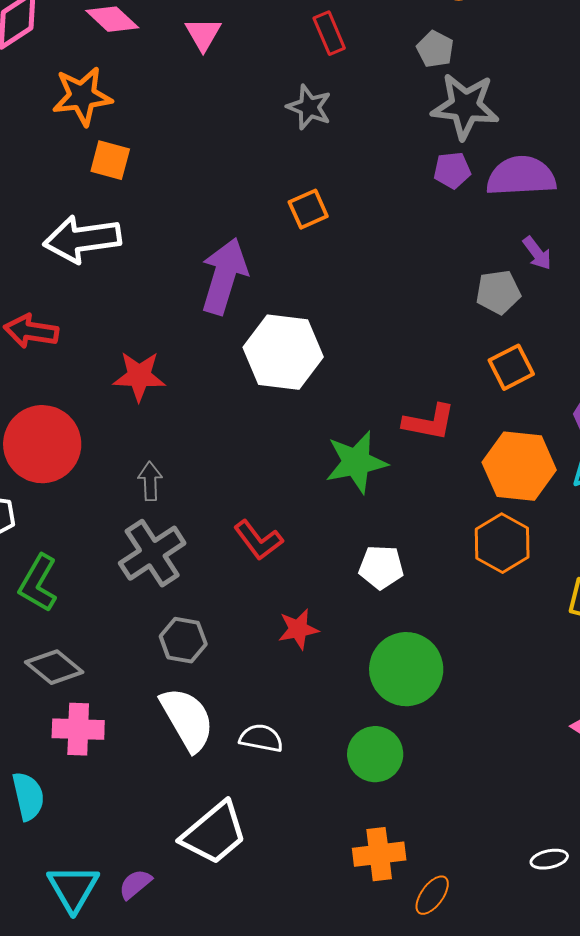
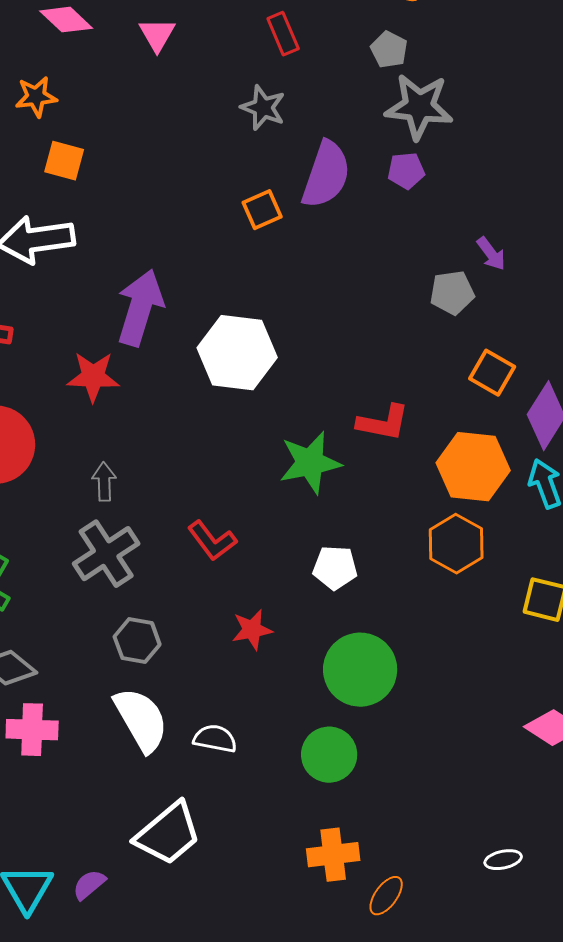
orange star: (82, 96) -> (36, 97), size x0.7
purple semicircle: (521, 176) -> (326, 175), moved, turned 112
purple arrow: (224, 276) -> (140, 308), moved
orange square: (511, 367) -> (492, 373), moved, turned -33

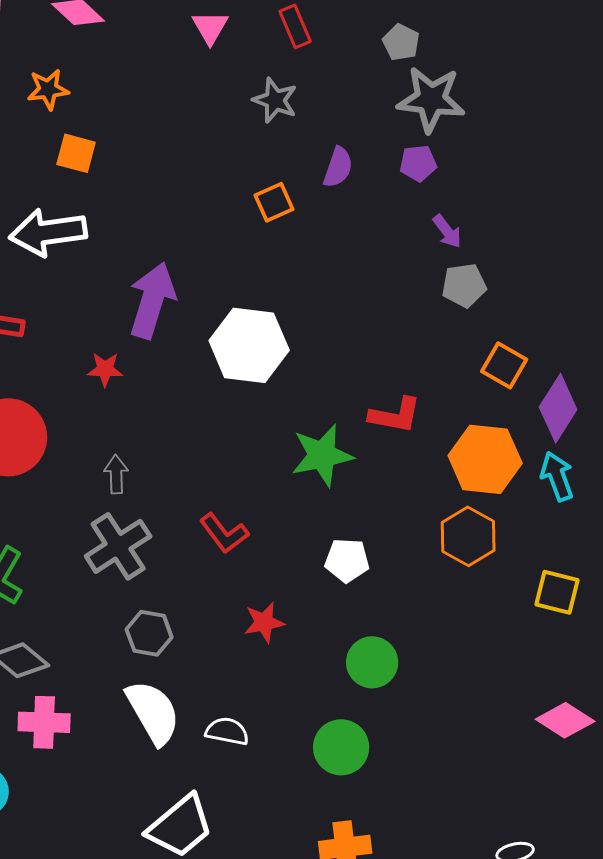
pink triangle: (157, 35) -> (210, 27), moved
purple semicircle: (326, 175) -> (338, 167), size x0.6
purple arrow: (491, 254) -> (447, 231), moved
red star: (93, 377) -> (105, 369), size x0.7
green circle: (360, 670) -> (372, 662), size x0.7

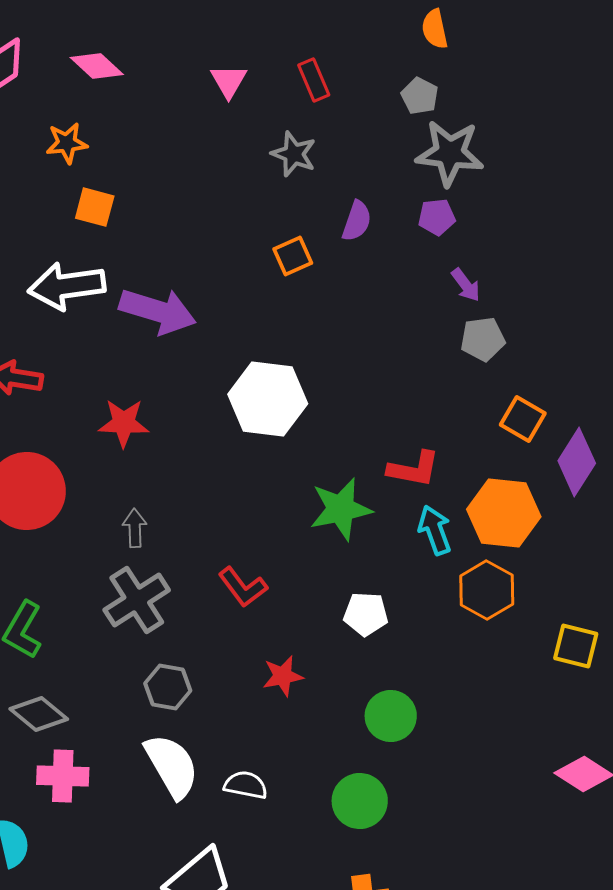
purple arrow: (152, 300) -> (158, 311), moved, turned 90
red star: (105, 369) -> (124, 423), size x1.4
cyan arrow: (557, 476) -> (435, 530), moved

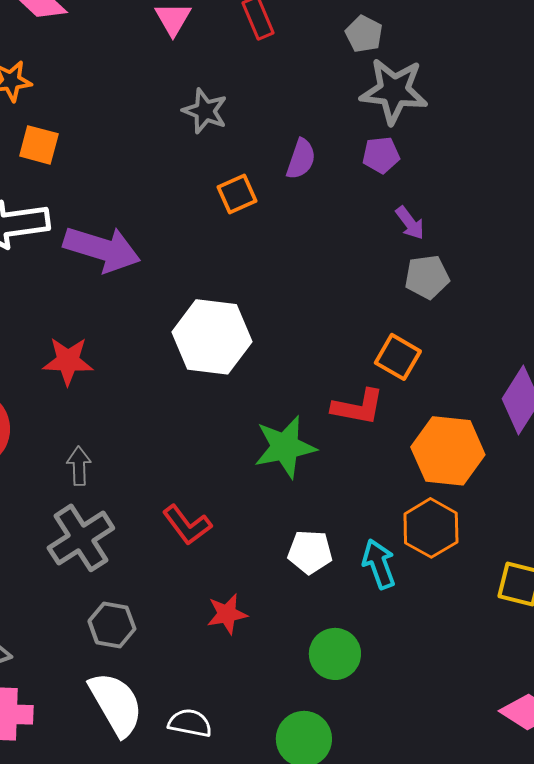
gray star: (294, 154) -> (205, 111), moved
orange square: (523, 419) -> (398, 357), moved
cyan arrow: (435, 530) -> (379, 564), moved

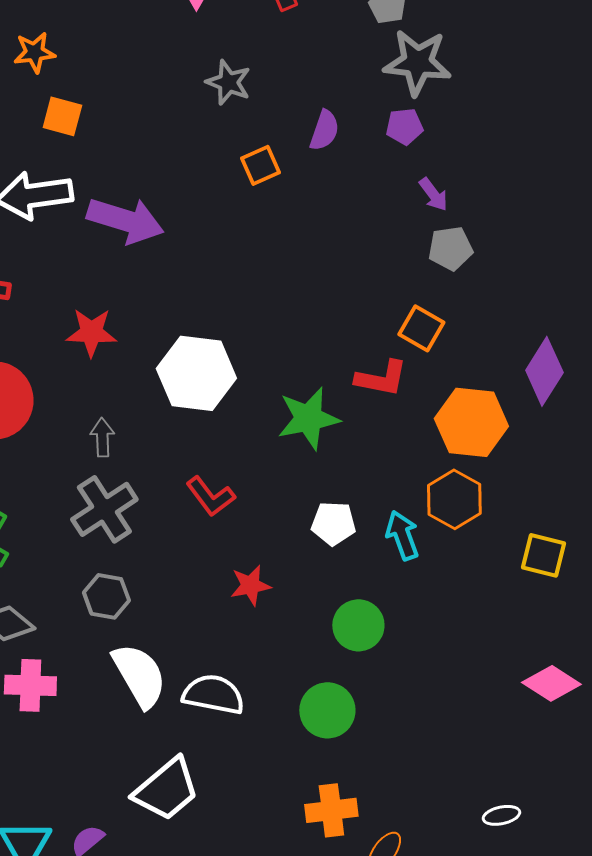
white hexagon: (212, 337) -> (196, 373), moved
gray hexagon: (112, 625) -> (106, 596), moved
white semicircle: (190, 723) -> (213, 694), size x1.4

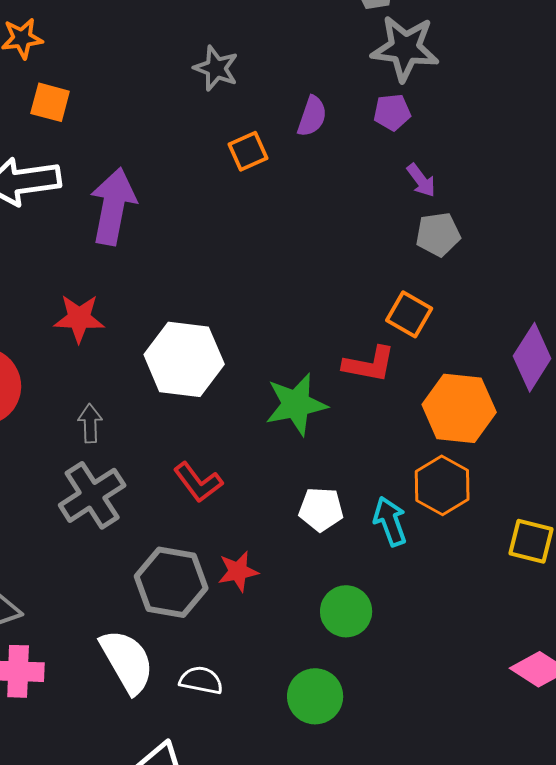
purple arrow: (125, 220) -> (113, 206), turned -96
gray hexagon: (106, 596) -> (171, 582), moved, size x1.5
white semicircle: (213, 694) -> (201, 680), size x0.7

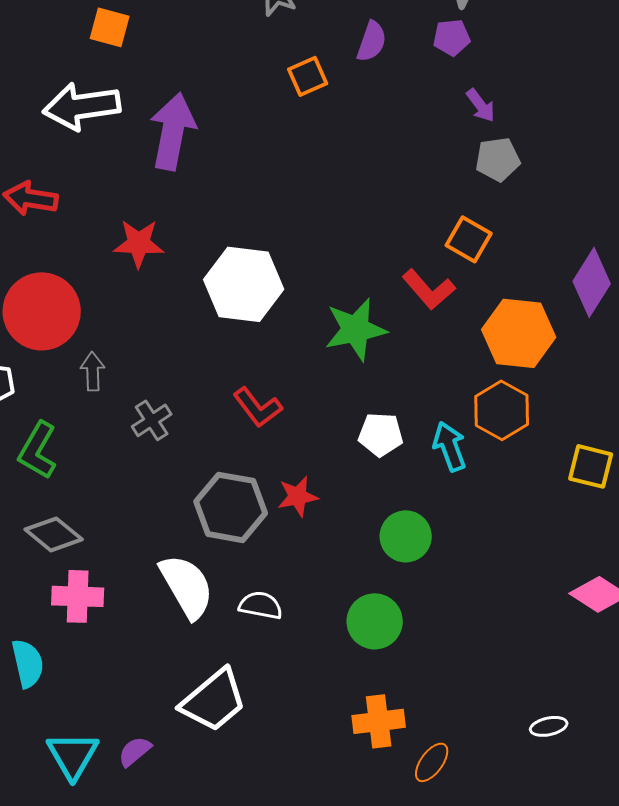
red L-shape: (369, 364) -> (429, 289), turned 38
gray arrow: (90, 423) -> (93, 371), moved
gray cross: (92, 495) -> (152, 420), size x0.6

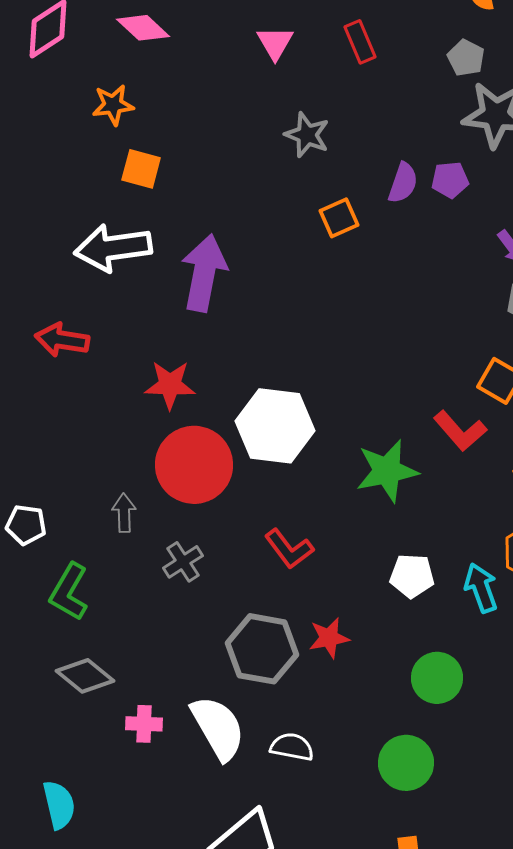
purple pentagon: (452, 37) -> (450, 180), moved
red circle: (42, 311) -> (194, 465), moved
pink cross: (78, 596) -> (144, 724), moved, size x0.7

